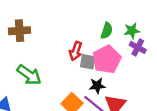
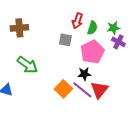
red arrow: (76, 51) -> (77, 21), moved
gray square: (88, 62) -> (65, 40), moved

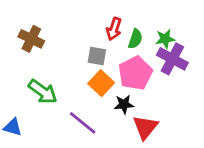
brown cross: (19, 28) -> (31, 39), turned 30
purple cross: (118, 42) -> (172, 59), size x1.5
orange square: (63, 89) -> (101, 83), moved
purple line: (82, 90) -> (83, 123), moved

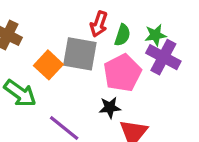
gray square: (97, 56) -> (80, 54), size x1.6
orange square: (101, 83) -> (48, 65), moved

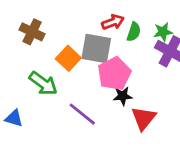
red arrow: (99, 24) -> (113, 22), turned -130
pink pentagon: (122, 73) -> (114, 74), moved

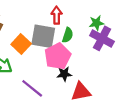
red arrow: (113, 22) -> (57, 15), turned -70
green semicircle: (134, 32) -> (68, 35), moved
red triangle: (144, 118) -> (81, 92), turned 40

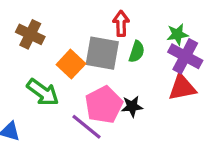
pink pentagon: (58, 56) -> (104, 105), moved
red triangle: (81, 92) -> (182, 88), moved

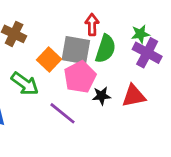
green semicircle: (137, 52) -> (105, 49), size x1.5
red triangle: (182, 88) -> (134, 96), moved
pink pentagon: (104, 105) -> (80, 77), moved

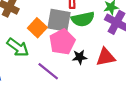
green semicircle: (105, 49) -> (83, 19), turned 60

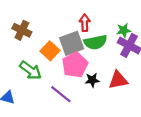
gray square: (59, 20) -> (72, 43), turned -30

